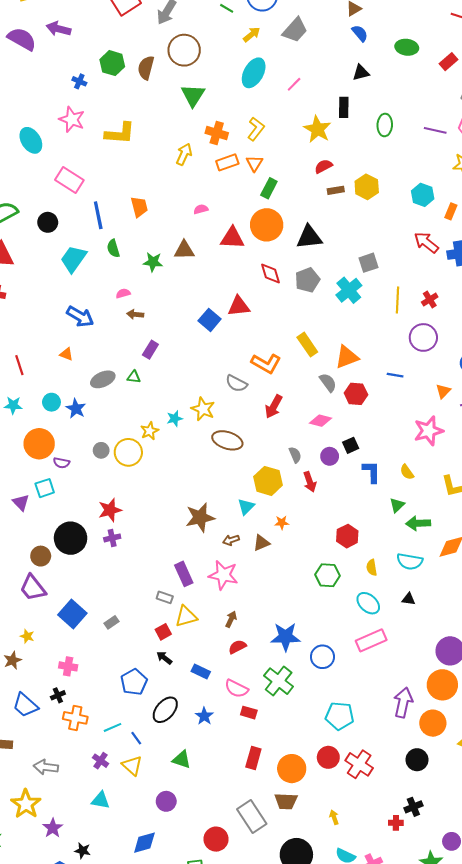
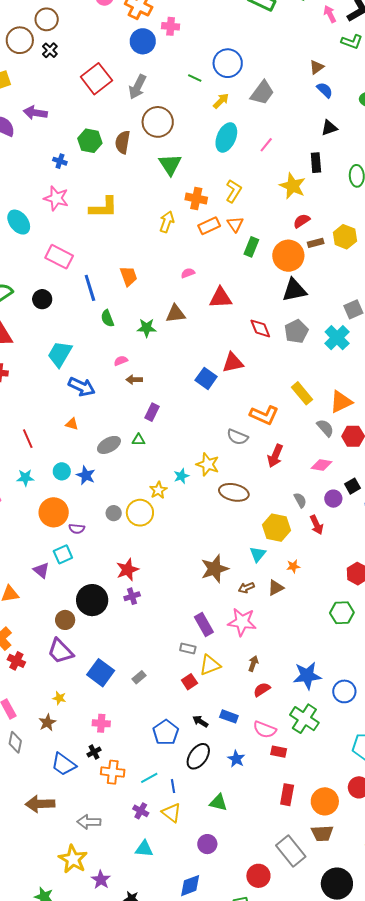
orange circle: (267, 225) -> (288, 256), moved
cyan trapezoid: (74, 259) -> (60, 354), moved
black arrow: (164, 658) -> (200, 721), moved
blue line: (136, 738) -> (173, 786), turned 32

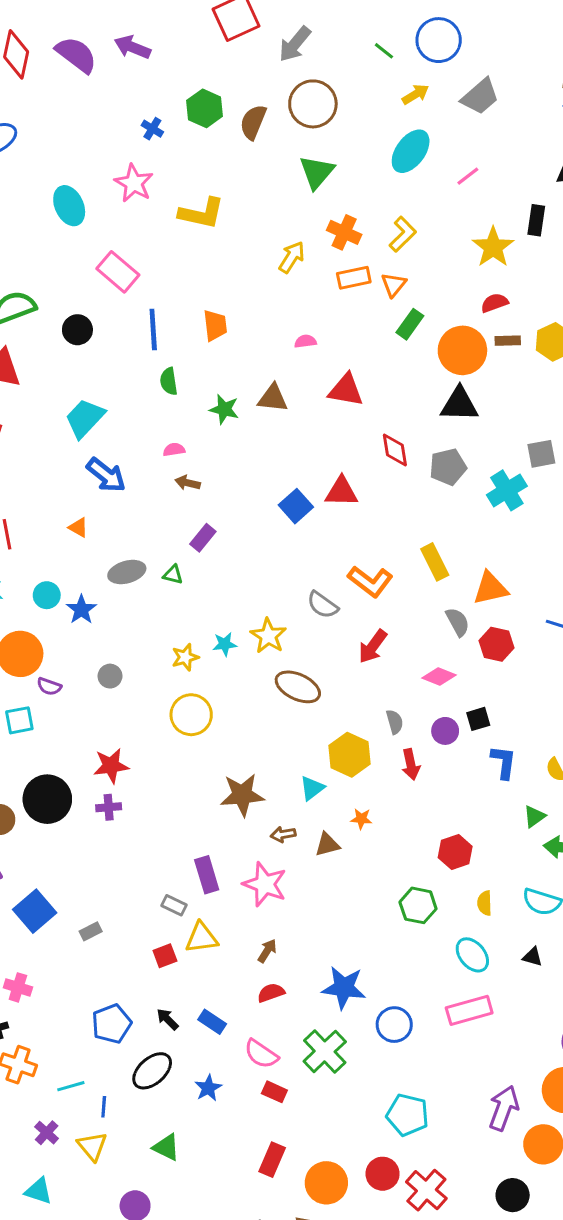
yellow circle: (140, 513) -> (191, 715), moved

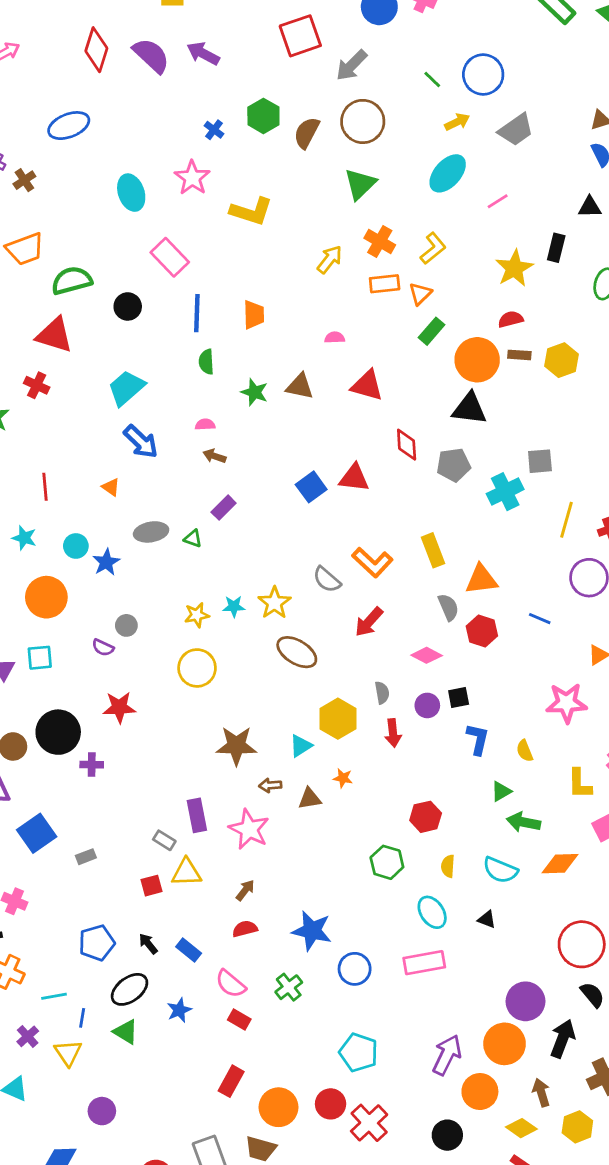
purple semicircle: (49, 686) -> (103, 648), moved
purple cross: (109, 807) -> (92, 765), moved
green cross: (325, 1051) -> (289, 987), size x0.7
green triangle: (166, 1147) -> (126, 1032), moved

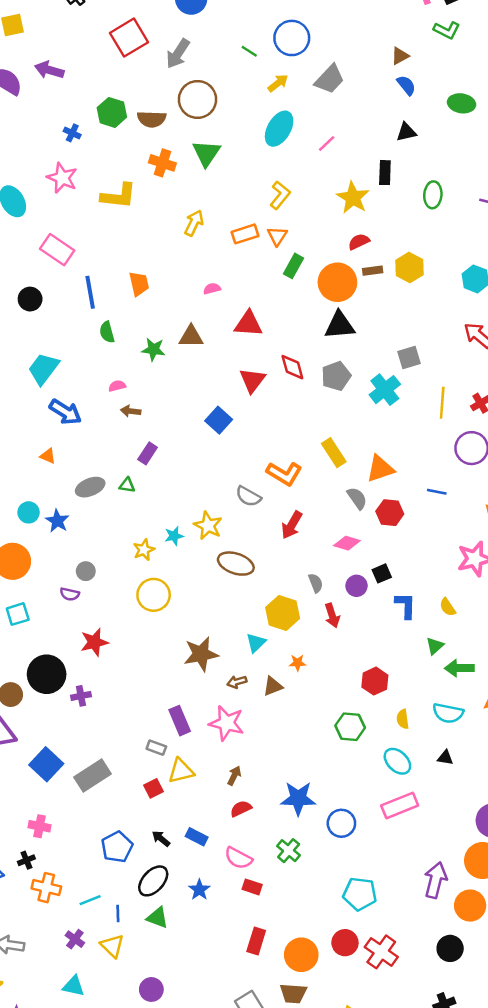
brown semicircle: (307, 133) -> (152, 119), turned -104
orange cross: (380, 241) -> (162, 163), moved
red triangle: (354, 478) -> (252, 380), moved, turned -48
gray rectangle: (86, 857) -> (92, 775), size x2.0

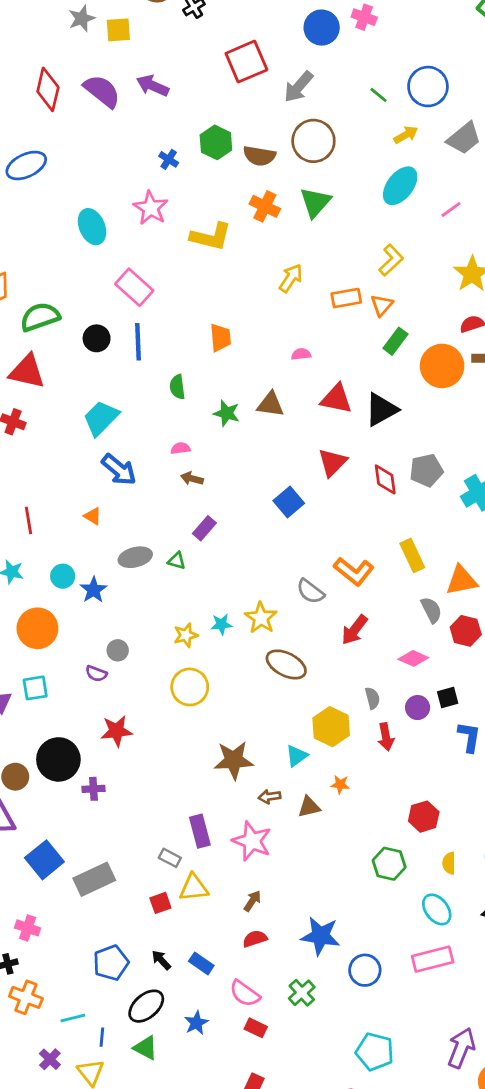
blue line: (90, 292) -> (138, 342), moved
black triangle: (340, 325) -> (381, 410), moved, turned -32
red diamond: (292, 367) -> (385, 479), moved

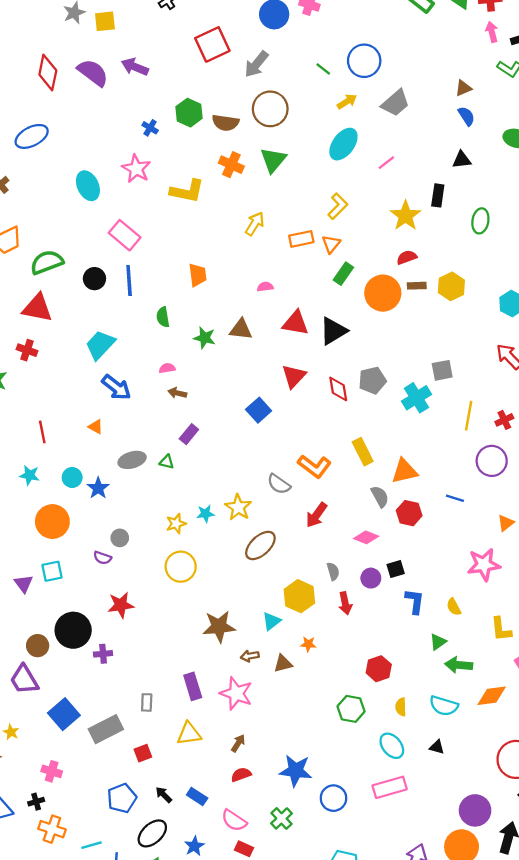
brown ellipse: (286, 664) -> (260, 546), turned -68
gray rectangle: (170, 858) -> (147, 702), moved, turned 66
red square: (160, 903) -> (143, 753), moved

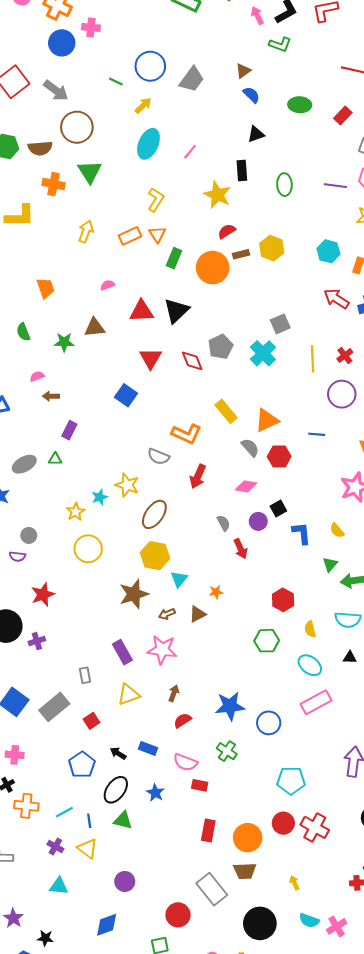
gray arrow: (256, 64) -> (56, 90), turned -80
gray trapezoid: (395, 103) -> (192, 79), moved
yellow hexagon: (299, 596) -> (155, 556), moved

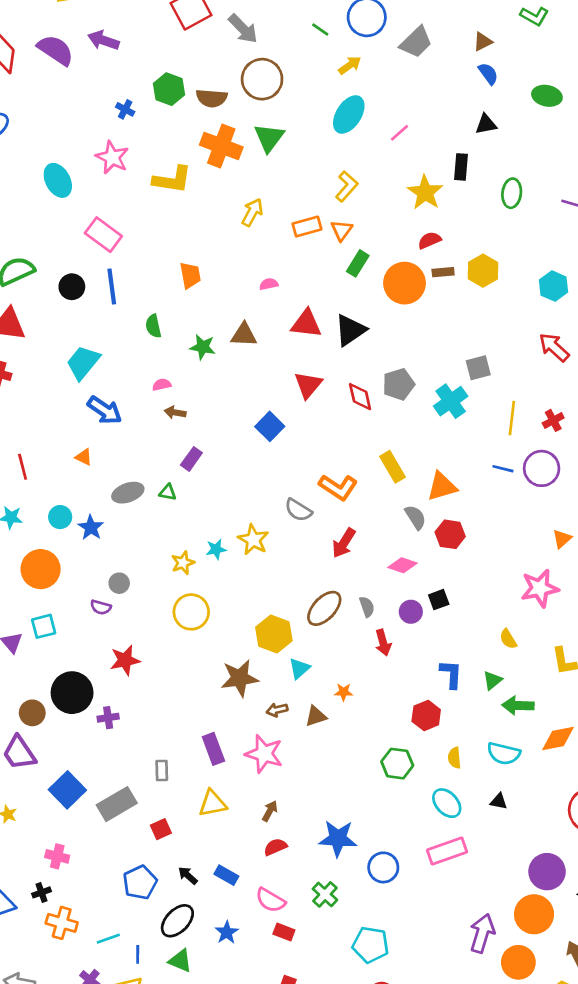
orange cross: (54, 184) -> (221, 146), size x1.4
blue line: (317, 434) -> (503, 469), moved
brown ellipse: (154, 514) -> (324, 608), moved
blue L-shape: (302, 533) -> (451, 674), moved
cyan pentagon: (291, 781) -> (371, 945), moved

